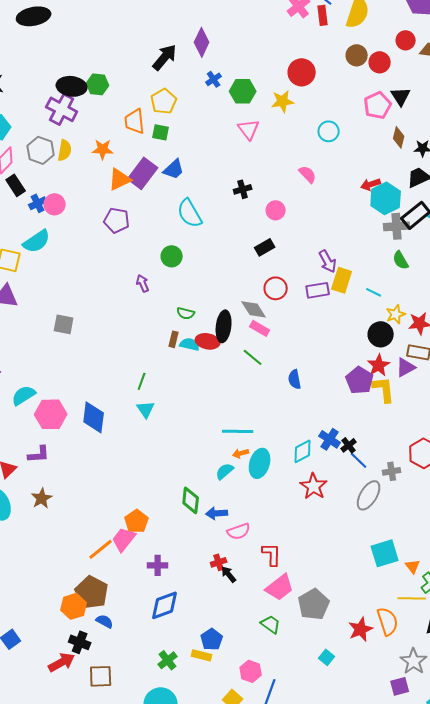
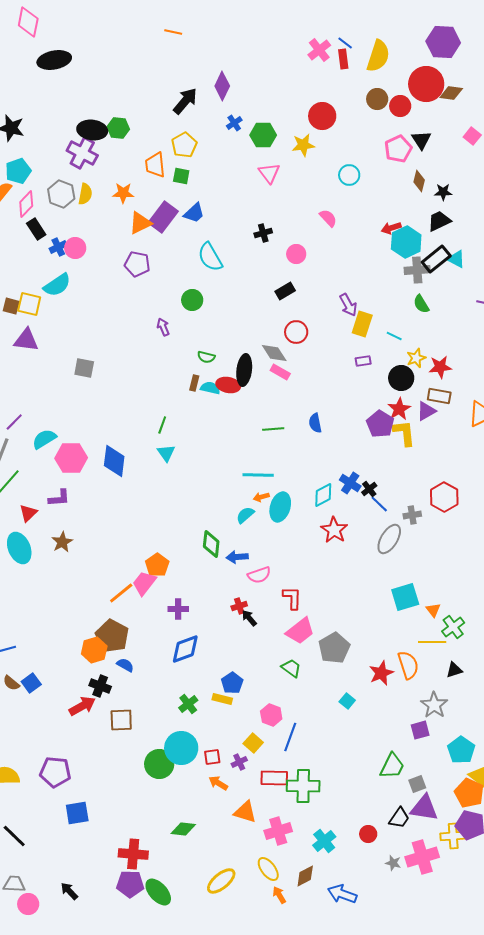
red circle: (406, 40) -> (426, 84), size x1.8
purple rectangle: (318, 290) -> (363, 361), moved, size x0.7
green line: (253, 357) -> (273, 429), moved, turned -45

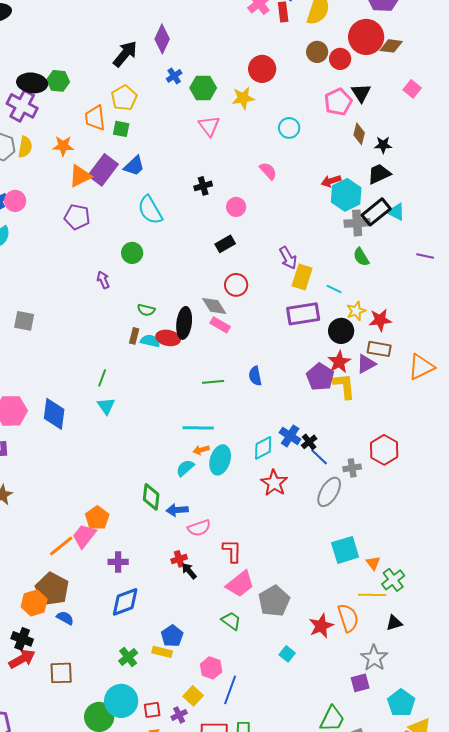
purple rectangle: (363, 361) -> (303, 314), size x2.0
black cross: (100, 686) -> (22, 639), moved

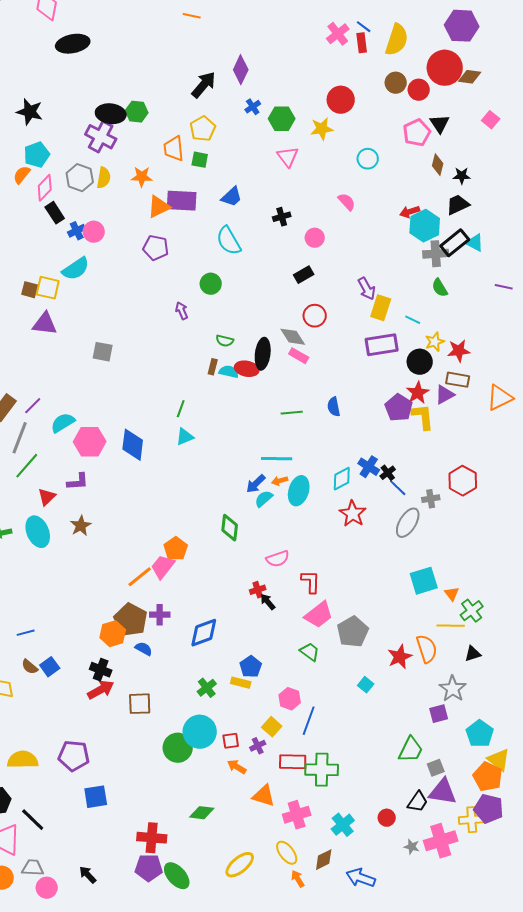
blue trapezoid: (134, 166) -> (232, 197), moved
purple rectangle: (103, 170) -> (182, 201), turned 56
cyan triangle: (106, 406) -> (185, 437), turned 42
blue arrow: (177, 510) -> (256, 484), moved, turned -40
purple cross: (118, 562) -> (160, 615), moved

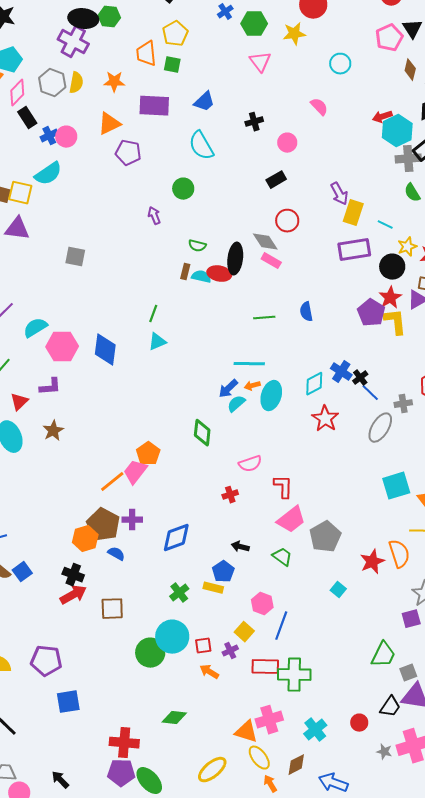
orange triangle: (159, 207) -> (109, 124), moved
black arrow: (268, 602) -> (240, 547), moved, turned -36
orange triangle: (264, 796) -> (246, 732), moved

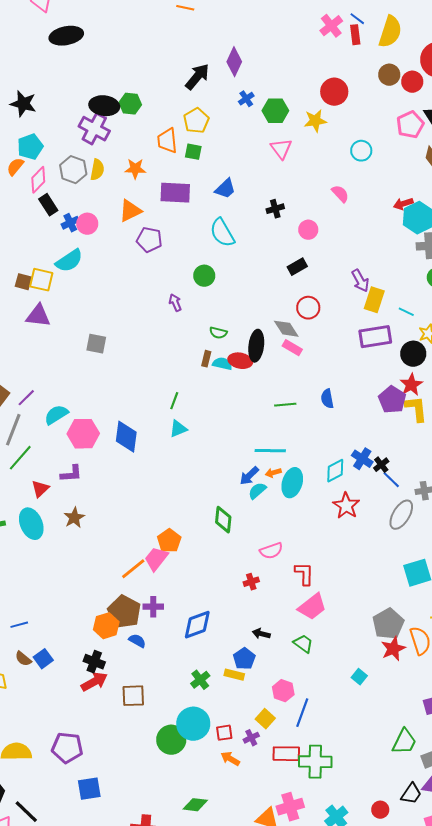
gray pentagon: (325, 537) -> (388, 624), moved

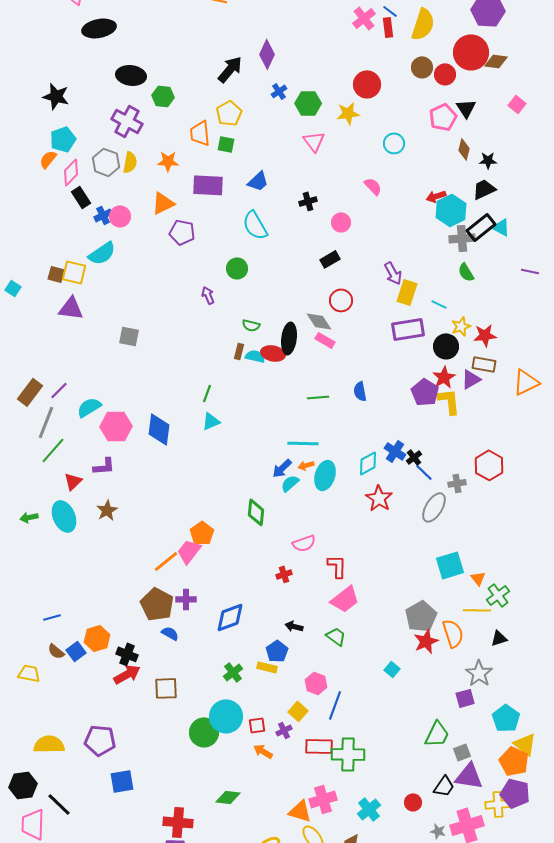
black ellipse: (104, 106) -> (131, 75), moved
orange hexagon: (106, 626) -> (97, 638), moved

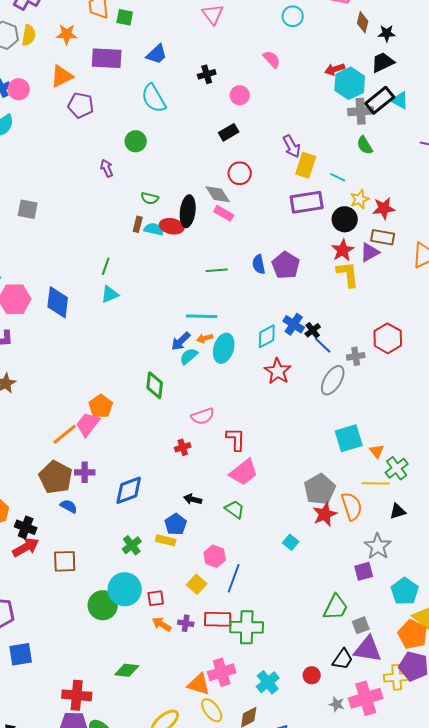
purple pentagon: (425, 392) -> (286, 265), moved
purple cross: (284, 730) -> (186, 623), moved, turned 35

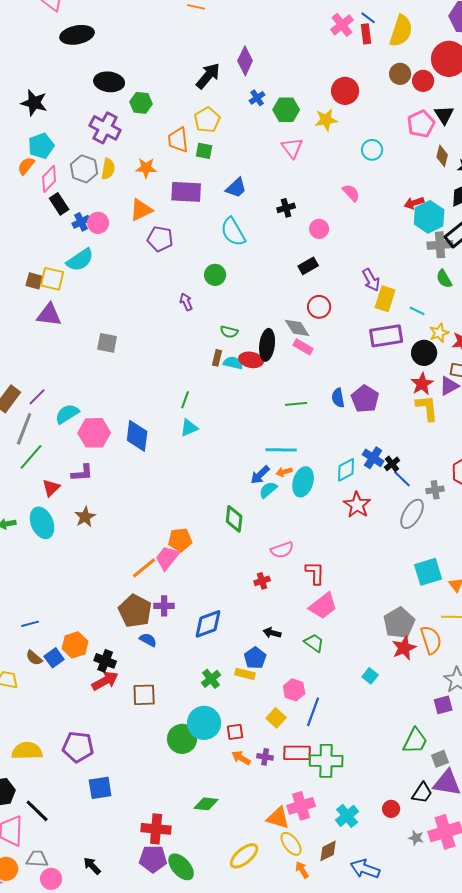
orange pentagon: (101, 406) -> (180, 540), turned 30

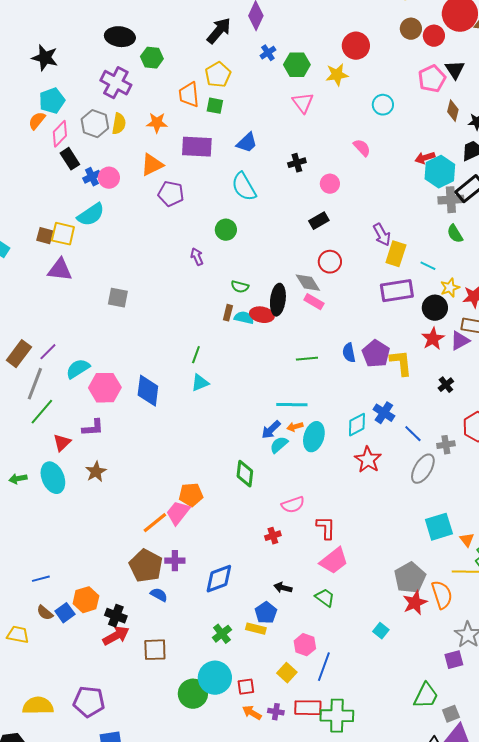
yellow L-shape: (427, 408) -> (401, 363), moved
black cross: (392, 464) -> (446, 385), moved

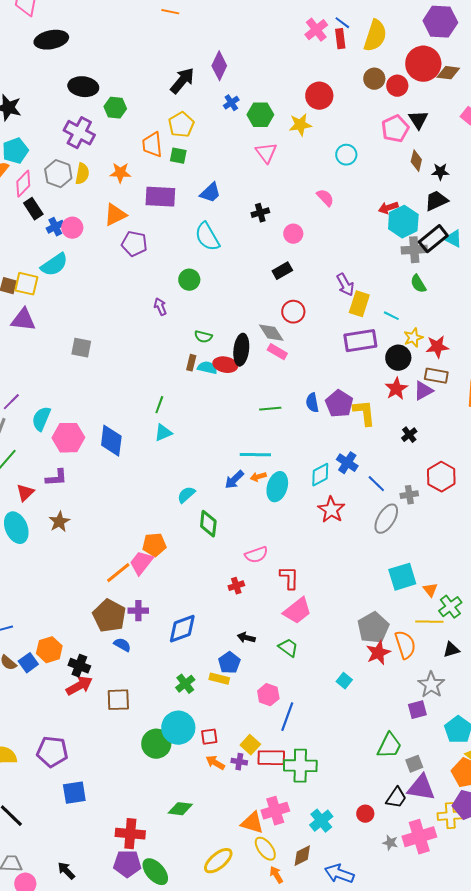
cyan semicircle: (78, 369) -> (41, 419), turned -35
cyan semicircle: (279, 445) -> (186, 495), moved
yellow square: (287, 673) -> (250, 745), moved

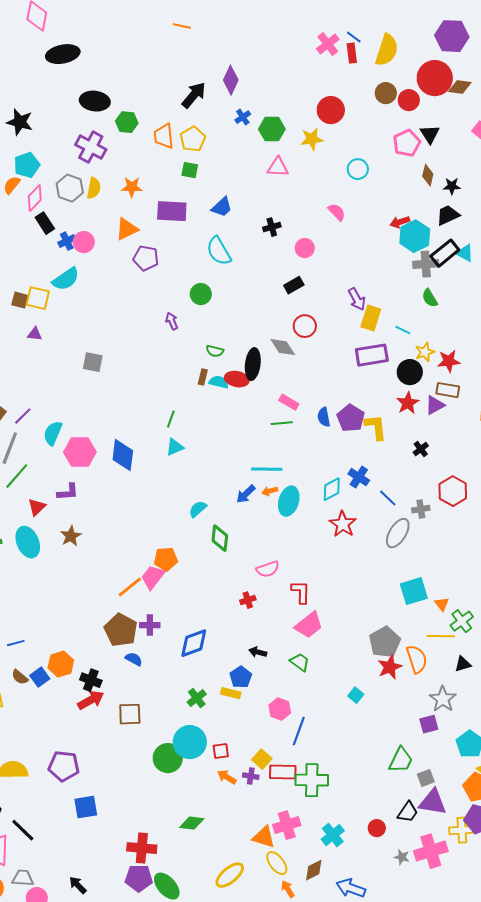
orange trapezoid: (152, 145) -> (164, 136), moved
pink triangle: (266, 153) -> (278, 167), turned -50
purple triangle: (23, 320) -> (35, 334), size x0.6
pink rectangle: (277, 352) -> (289, 402), moved

